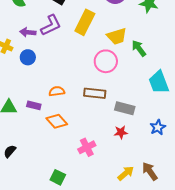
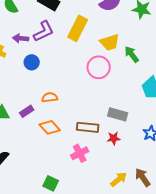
blue circle: (28, 57) -> (32, 62), moved
brown rectangle: (95, 93) -> (88, 127), moved
purple rectangle: (34, 105) -> (27, 111), turned -48

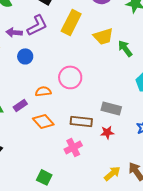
pink circle: (99, 67) -> (70, 77), moved

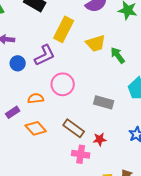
purple L-shape: (37, 25) -> (45, 55), moved
gray rectangle: (111, 108) -> (104, 102), moved
brown rectangle: (81, 121) -> (74, 128), turned 30
pink cross: (73, 147) -> (81, 154), moved, turned 36

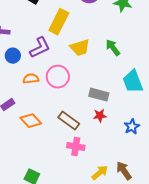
yellow trapezoid: (96, 43) -> (80, 48), moved
orange semicircle: (36, 98) -> (31, 79), moved
red star: (100, 139) -> (100, 116), moved

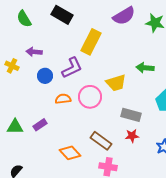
yellow trapezoid: (80, 48) -> (116, 83), moved
green arrow: (113, 48) -> (145, 68), turned -48
orange diamond: (31, 121) -> (70, 153), moved

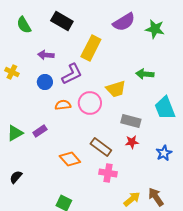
purple arrow: (34, 52) -> (46, 55), moved
green triangle: (15, 127) -> (15, 133), turned -30

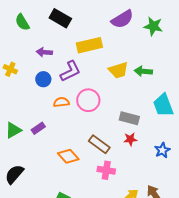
yellow rectangle: (91, 48) -> (89, 45), turned 50
yellow trapezoid: (116, 89) -> (118, 70), moved
black semicircle: (16, 177) -> (14, 174), size x1.5

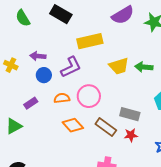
purple arrow: (44, 52) -> (38, 56), moved
purple rectangle: (38, 128) -> (31, 103), moved
brown rectangle: (99, 144) -> (106, 127), moved
orange diamond: (68, 156) -> (73, 125), moved

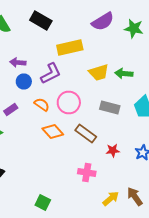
orange semicircle: (62, 98) -> (42, 104), turned 42
gray rectangle: (130, 114) -> (110, 108), moved
red star: (131, 135) -> (113, 150), moved

